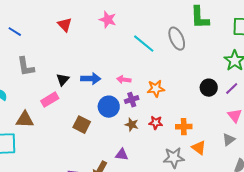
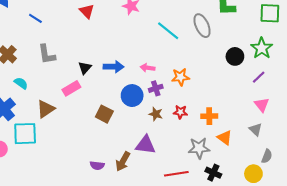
black circle: (209, 88) -> (235, 56), moved
brown triangle: (25, 120) -> (46, 109), turned -36
gray triangle: (229, 140) -> (256, 129), turned -40
purple triangle: (122, 155) -> (145, 145), size x1.5

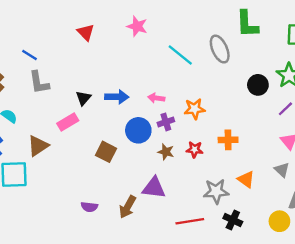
blue line: (35, 18) -> (30, 55), moved
orange cross: (209, 116) -> (228, 140), moved
purple semicircle: (97, 165) -> (89, 207), moved

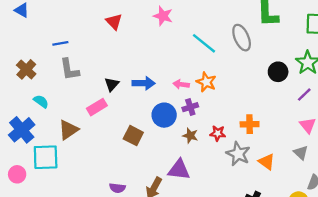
blue line: (30, 55) -> (60, 43), turned -42
orange star: (195, 109) -> (206, 82), moved, turned 30
gray star: (216, 191) -> (238, 154), moved, turned 30

